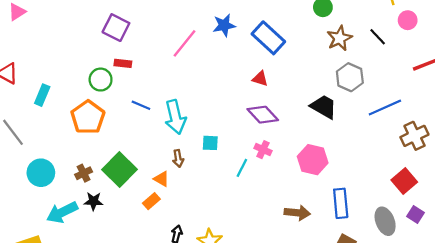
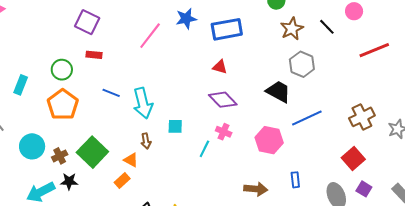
blue rectangle: (268, 38) -> (227, 29), turned -52
green circle: (101, 80) -> (62, 70), moved
blue line: (385, 108) -> (307, 118), moved
cyan circle: (41, 173) -> (32, 146), moved
blue rectangle: (341, 203) -> (295, 180), size x0.6

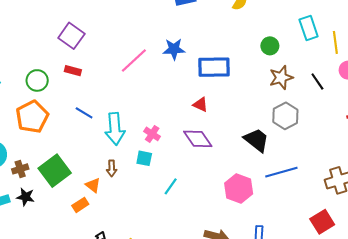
pink cross: (224, 132) -> (152, 134), moved

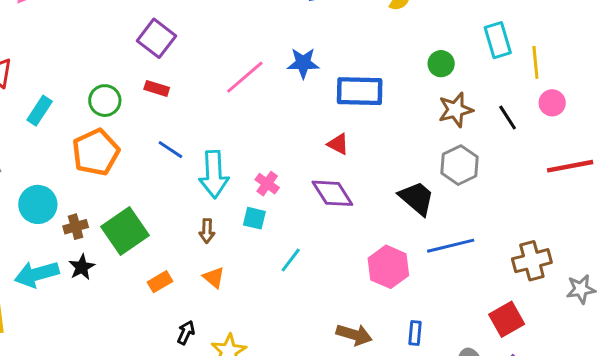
orange triangle: (93, 185) -> (214, 277), moved
black star: (26, 197) -> (82, 267), turned 30

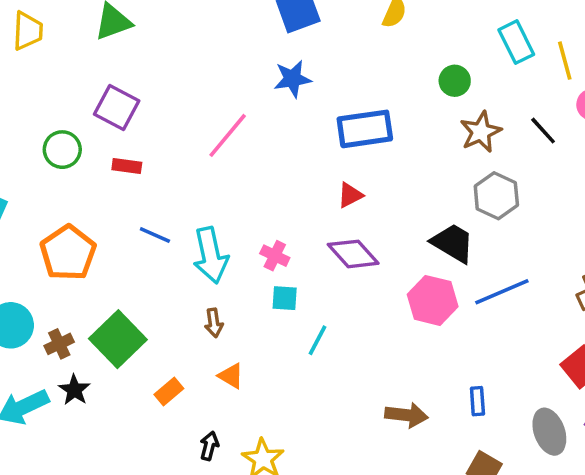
blue star: (303, 63) -> (292, 79), moved
green circle: (105, 101) -> (62, 150), moved
red triangle: (338, 144) -> (350, 195), turned -45
cyan square: (254, 218) -> (285, 298), moved
pink hexagon: (388, 267) -> (433, 300), moved

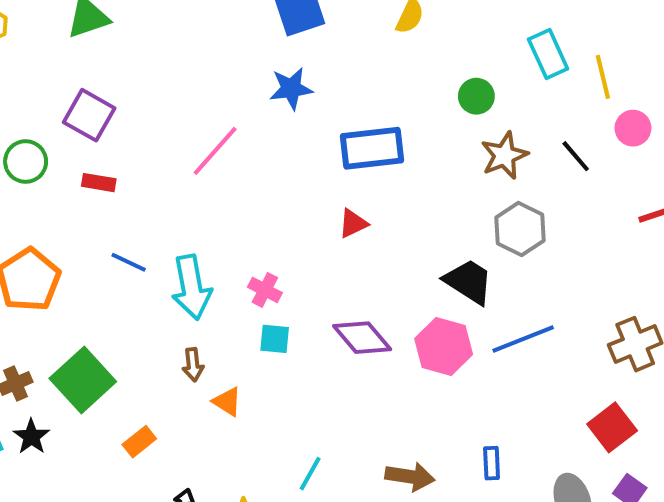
purple diamond: (353, 254) -> (362, 338), moved
cyan line: (318, 340) -> (310, 474), moved
orange triangle: (231, 376) -> (227, 402), moved

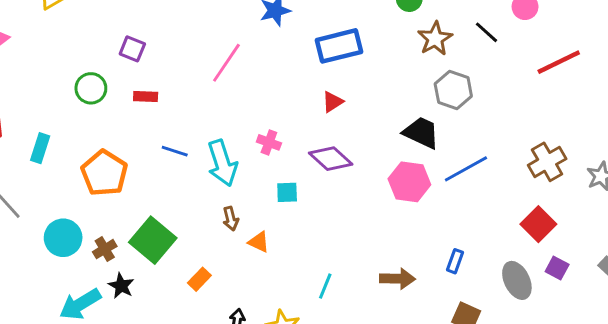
purple square: (89, 115) -> (132, 49), size x0.7
pink cross: (265, 290) -> (269, 142), moved
purple diamond: (362, 338) -> (331, 159), moved
blue rectangle: (492, 463) -> (455, 261), turned 30

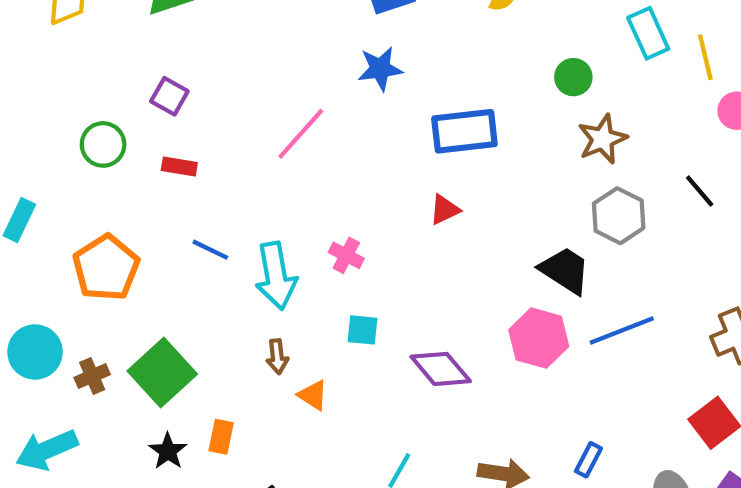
black line: (486, 32) -> (700, 191), moved
purple diamond: (331, 159) -> (441, 369), moved
orange rectangle: (199, 279) -> (221, 437), turned -40
black star: (121, 286) -> (168, 451), moved

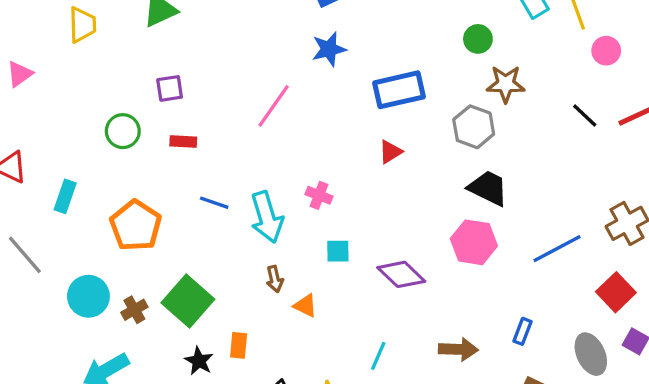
purple square: (169, 96) -> (170, 88), turned -32
brown star: (602, 139) -> (506, 84), turned 30
gray hexagon: (619, 216) -> (474, 127), moved
blue line: (622, 330) -> (557, 249), moved

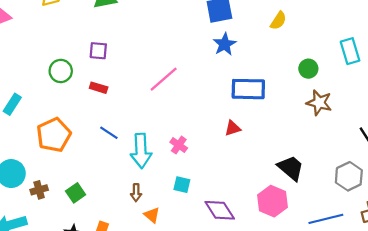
blue star: (329, 49) -> (225, 44), moved, turned -30
gray hexagon: (474, 127) -> (349, 176), moved
green square: (188, 301) -> (76, 193), size x0.6

